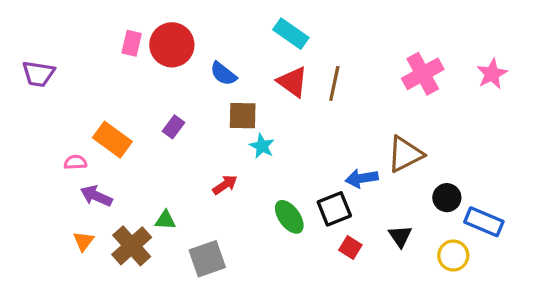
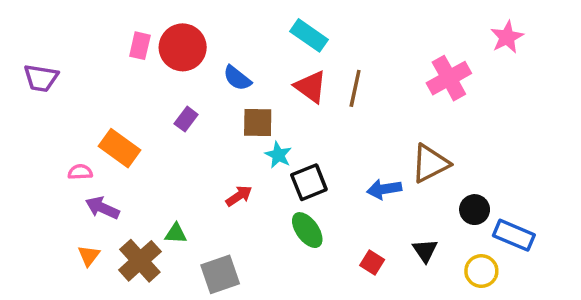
pink star: (492, 74) -> (507, 37), moved
purple rectangle: (173, 127) -> (186, 119), moved
black square: (334, 209) -> (309, 182), moved

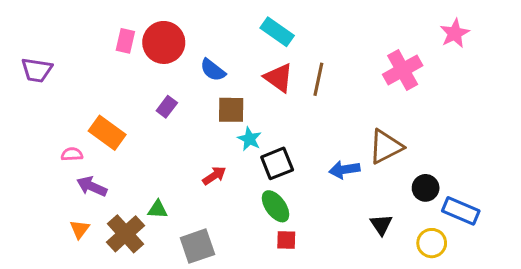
red square: (372, 262) -> (286, 240), moved, turned -30

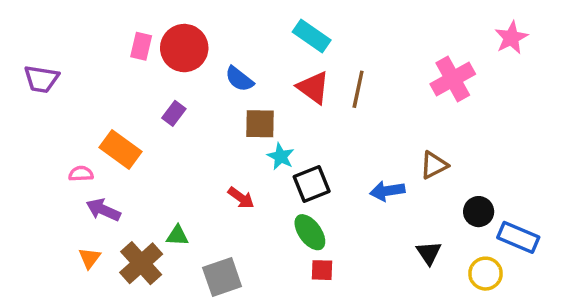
purple rectangle: (167, 107) -> (174, 113), moved
brown triangle: (386, 147) -> (434, 165), size x0.7
red arrow: (214, 176) -> (241, 198), turned 70

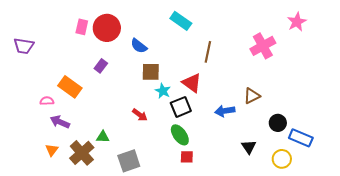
red triangle: (313, 88) -> (192, 83), moved

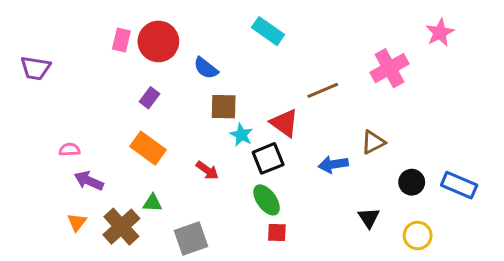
brown line: (208, 52) -> (323, 90), moved, turned 55
orange rectangle: (70, 87) -> (148, 148), moved
blue rectangle: (301, 138) -> (459, 185), moved

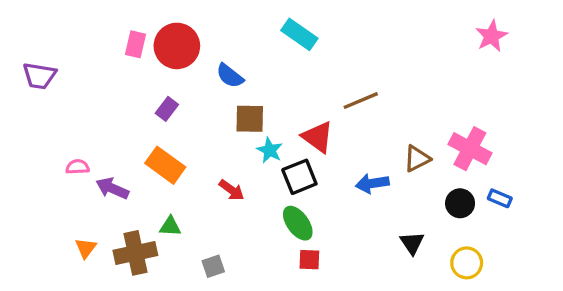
pink cross: (389, 68) -> (470, 149), moved, turned -33
purple arrow: (89, 181) -> (112, 188), moved
blue rectangle: (459, 185) -> (500, 198), moved, size x0.6
brown cross: (121, 227) -> (135, 253), turned 30
gray square: (191, 238) -> (213, 266), size x0.6

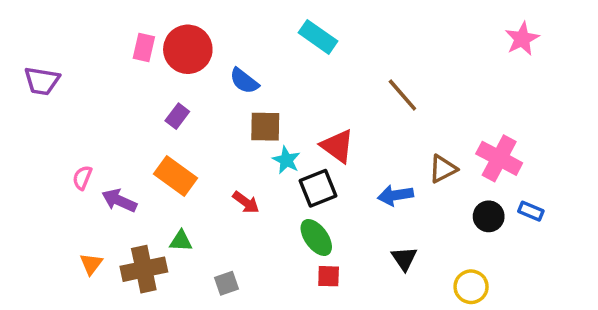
brown line: (361, 101) -> (402, 95), moved, turned 72
pink semicircle: (77, 167) -> (82, 178), turned -65
black triangle: (412, 243) -> (404, 259), moved
yellow circle: (467, 263) -> (471, 287), moved

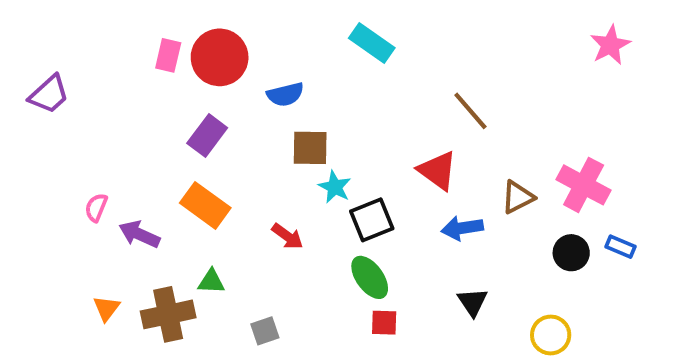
purple trapezoid: (42, 81) -> (49, 94), turned -51
blue semicircle: (244, 81) -> (285, 94), turned -52
purple rectangle: (177, 116) -> (207, 136), size x1.4
red triangle: (337, 146) -> (438, 170), moved

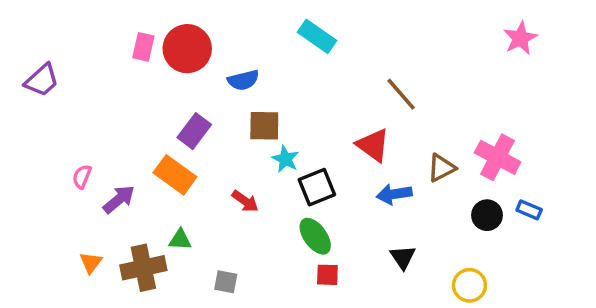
purple rectangle: (207, 136) -> (194, 131), moved
purple arrow: (139, 234) -> (119, 199), turned 116
gray square: (265, 331) -> (226, 282), turned 30

